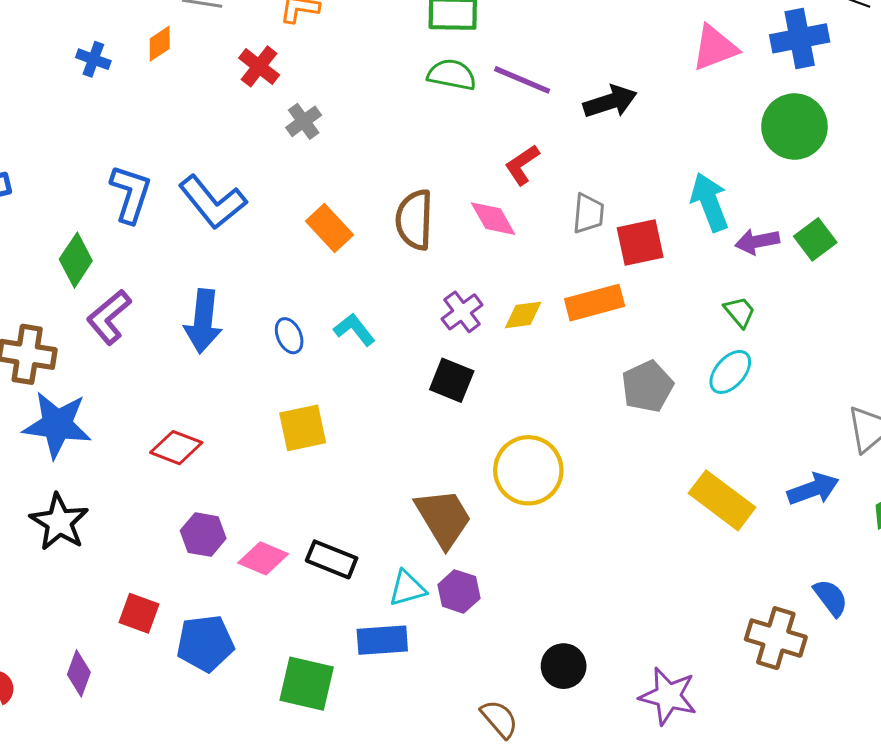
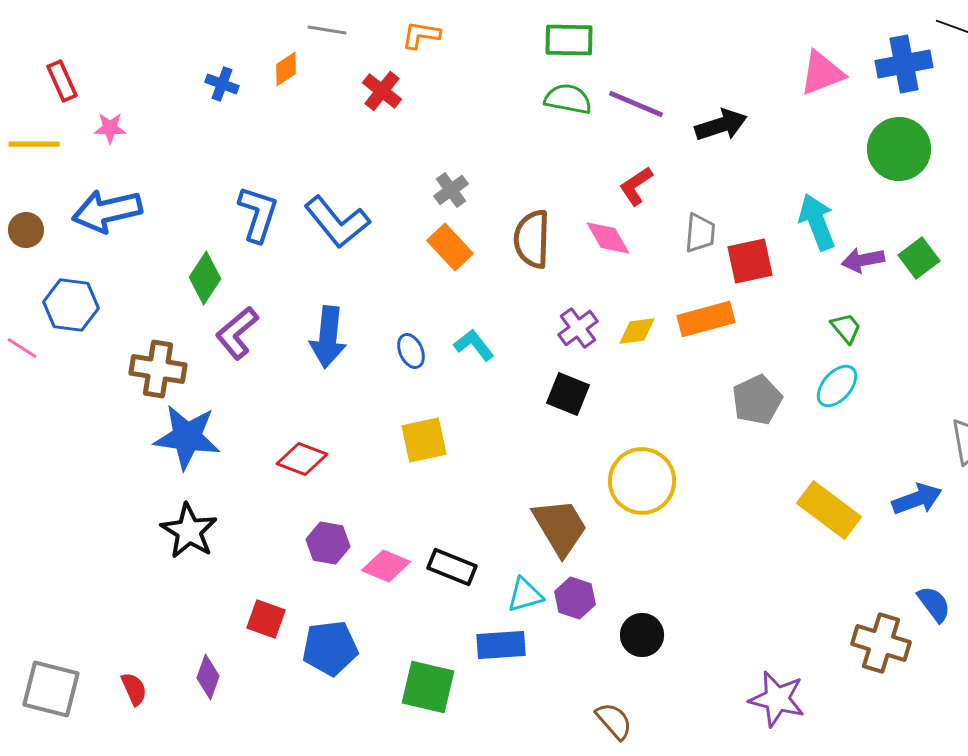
gray cross: (304, 121) -> (451, 190), moved
black circle: (564, 666) -> (642, 635), moved

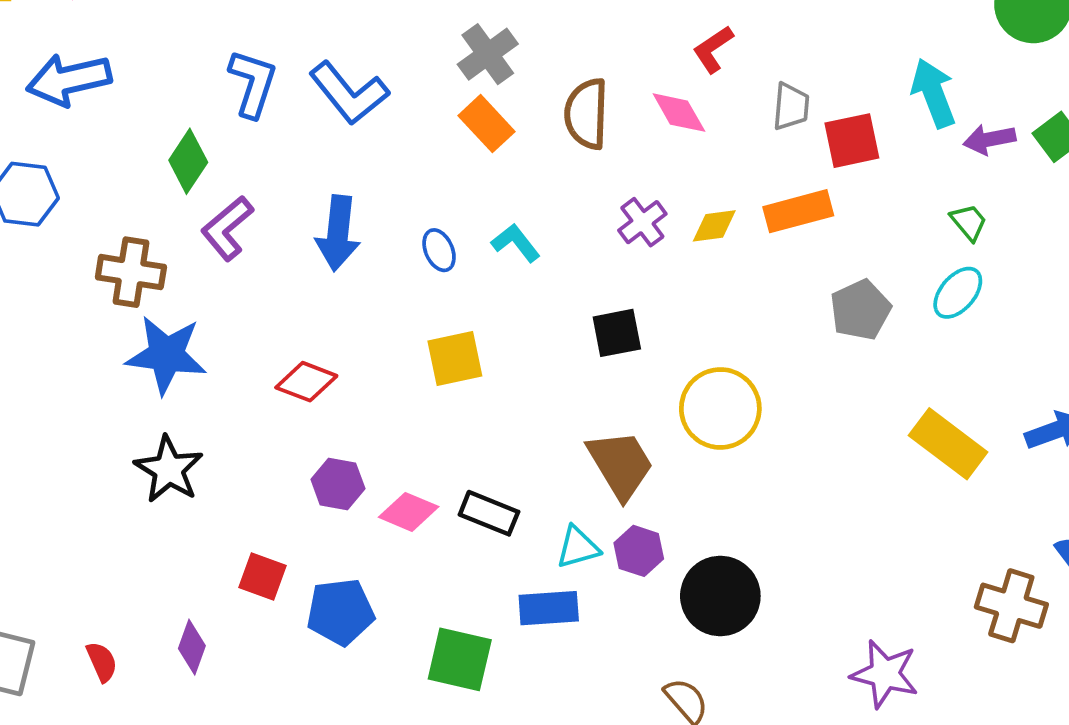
gray cross: (451, 190) -> (488, 54), size x1.4
black square: (568, 394) -> (617, 333), moved, turned -33
black circle: (642, 635) -> (720, 596), size x1.5

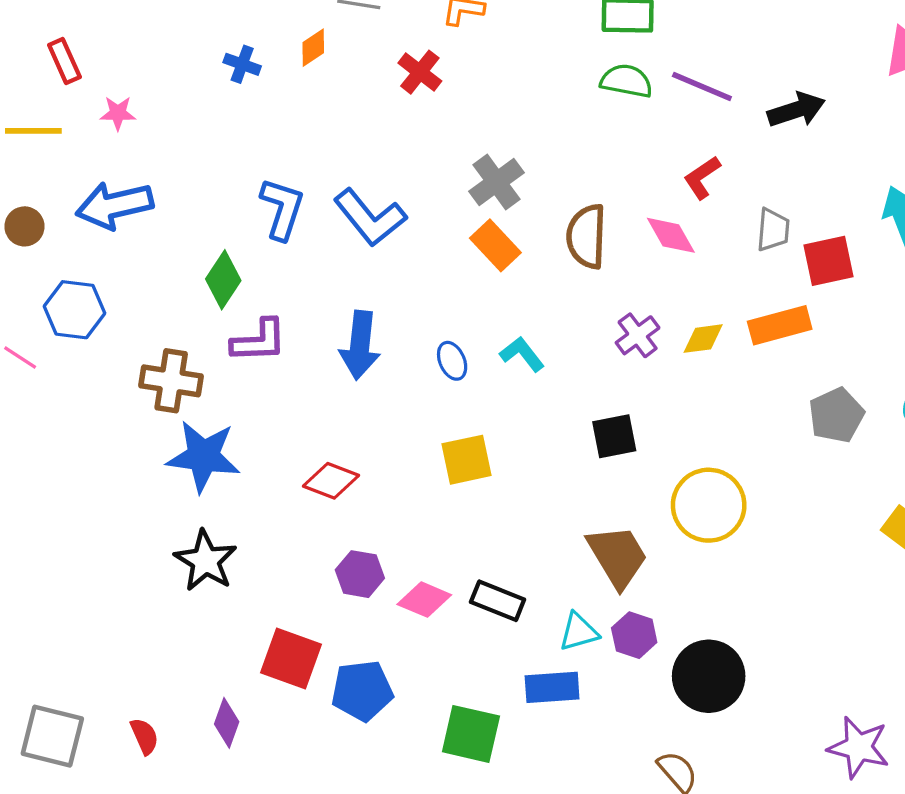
purple L-shape: (227, 228) -> (259, 341), turned -142
red square: (262, 577) -> (291, 658), size x1.4

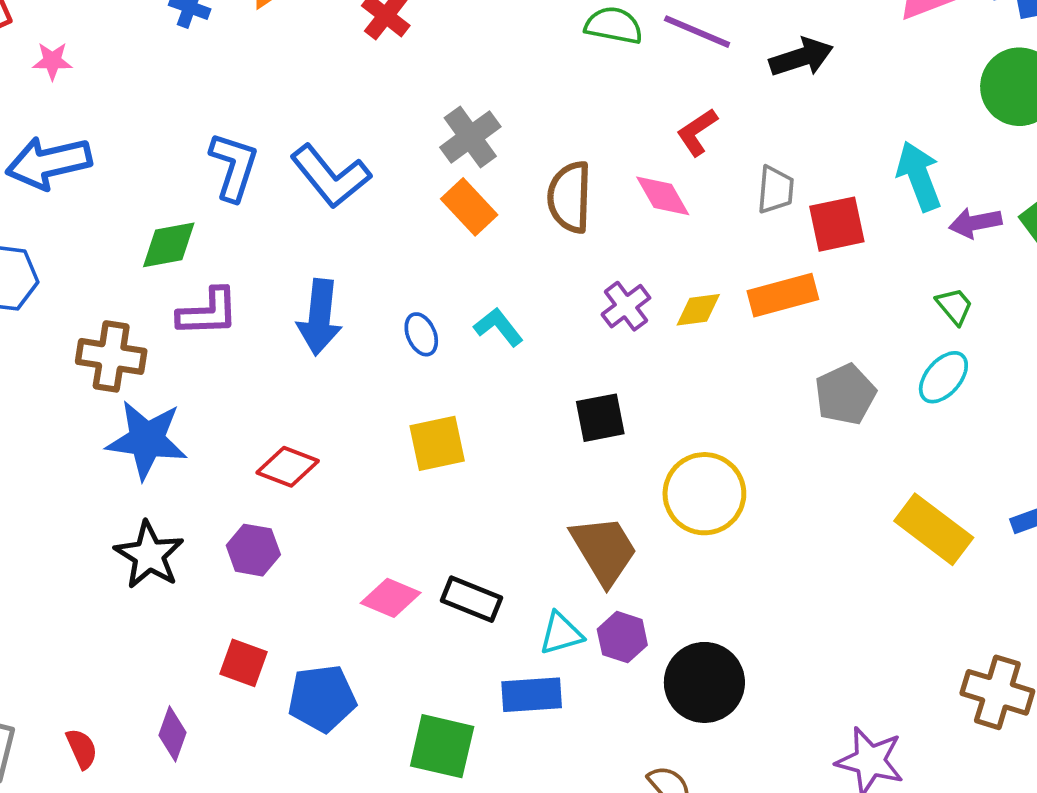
green diamond: (223, 280) -> (169, 245), turned 46
purple hexagon: (360, 574) -> (253, 550), moved
red square: (291, 658) -> (244, 663), size x0.7

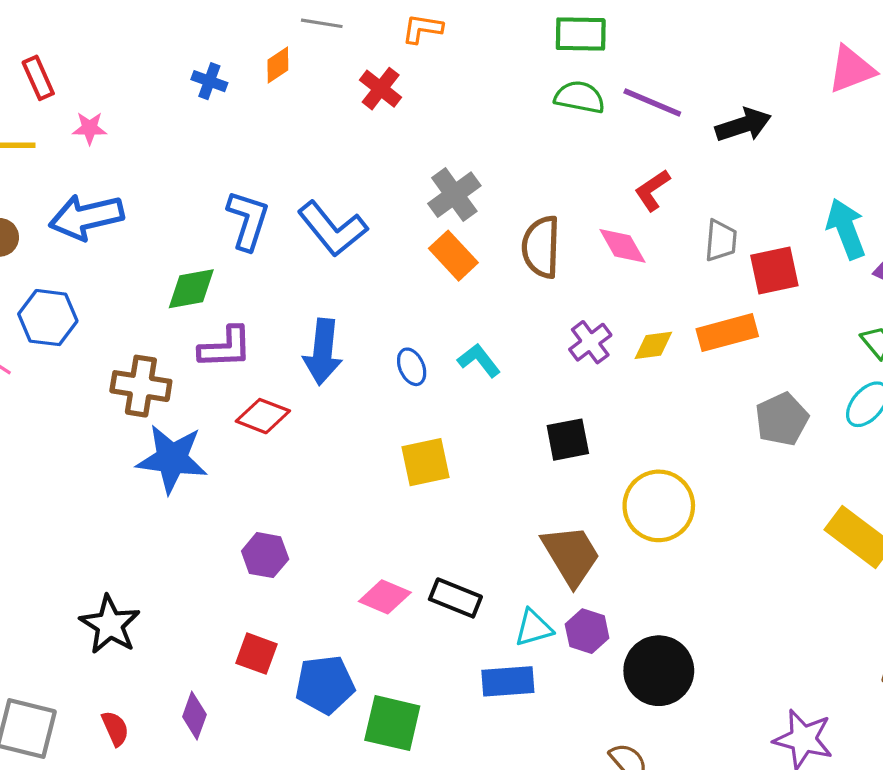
red diamond: (288, 467) -> (263, 416), moved
black star: (149, 555) -> (110, 625), moved
green square: (442, 746) -> (392, 723), moved

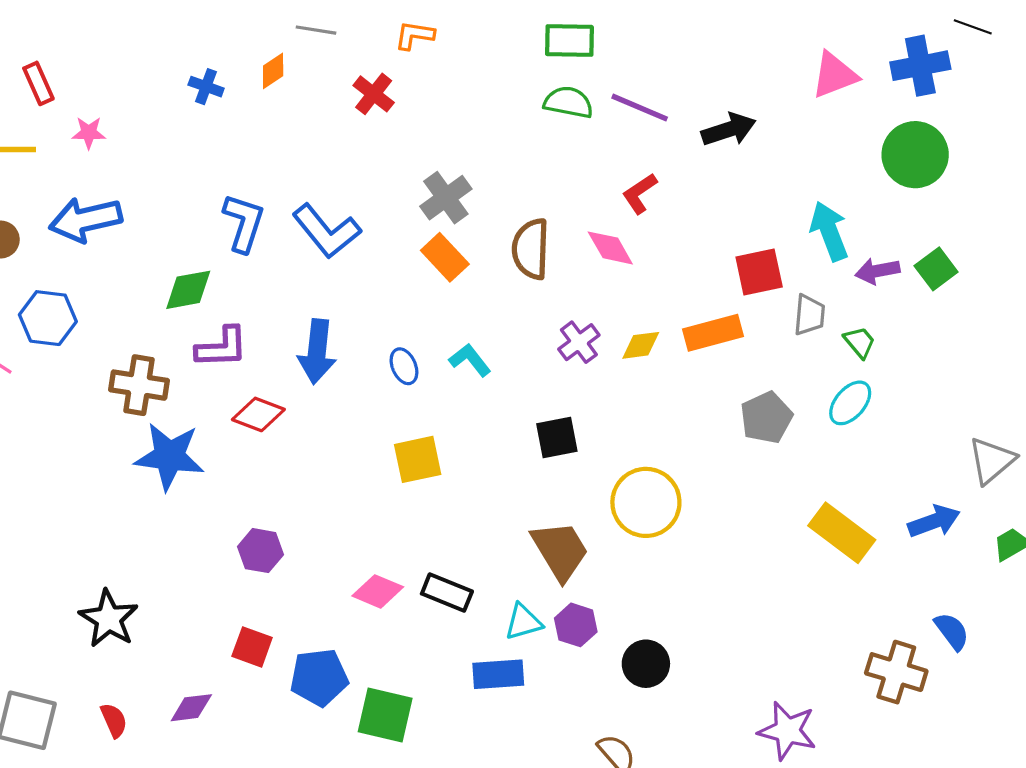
gray trapezoid: (721, 241) -> (809, 315), moved
black circle: (659, 671) -> (646, 664), size x0.7
purple diamond: (194, 716) -> (191, 708), turned 63

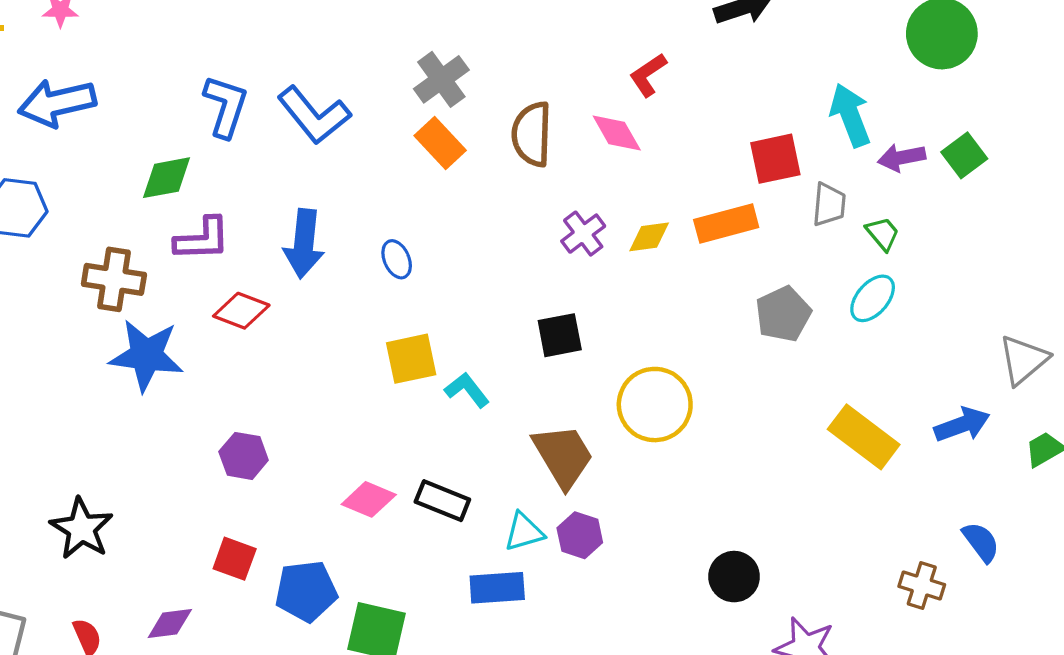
cyan L-shape: (470, 360) -> (467, 390), moved
black circle: (646, 664) -> (734, 577), moved
brown cross: (896, 672) -> (922, 586), size x0.7

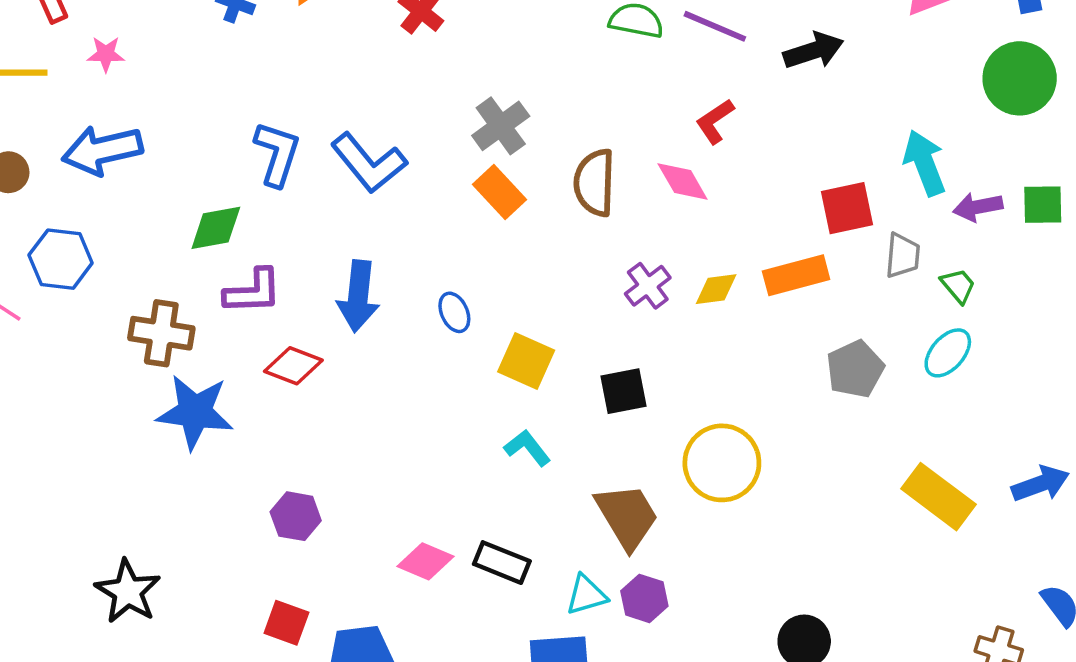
green square: (964, 155) -> (1043, 205), turned 36
yellow square: (411, 359) -> (526, 361), moved, turned 36

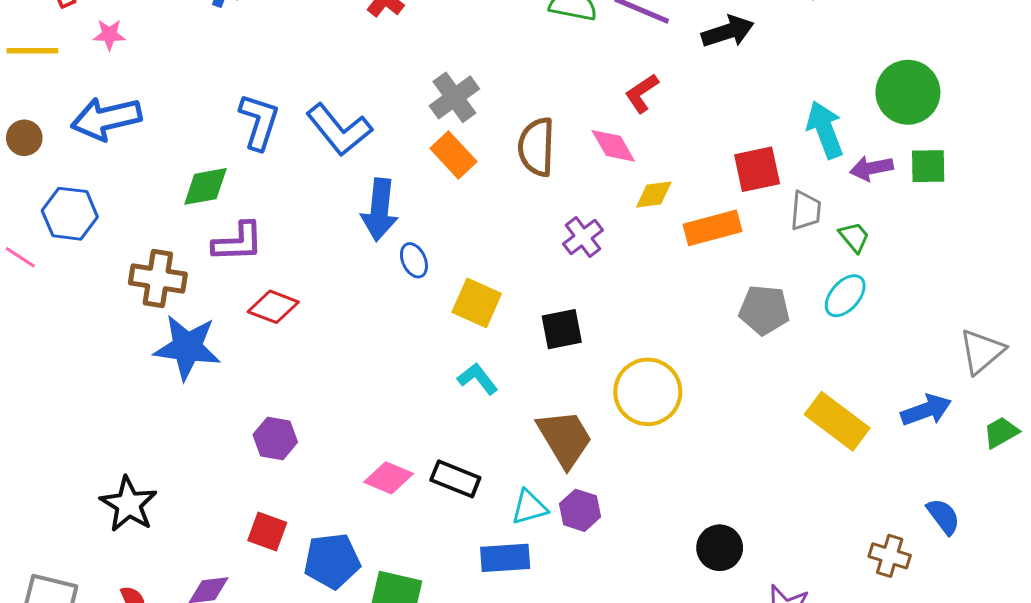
green circle: (1020, 78) -> (908, 92), moved
yellow diamond: (716, 289) -> (654, 194), moved
blue arrow: (358, 296) -> (380, 210), moved
gray pentagon: (855, 369) -> (764, 310), turned 30

